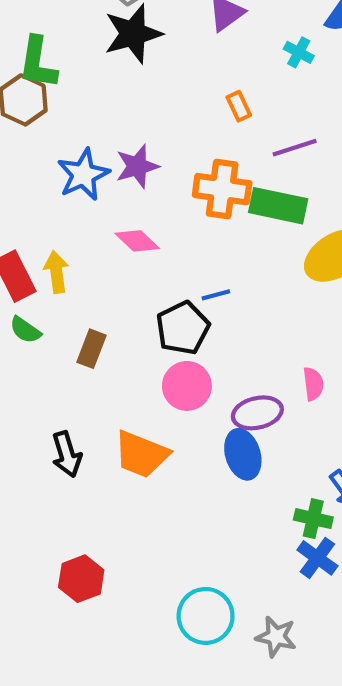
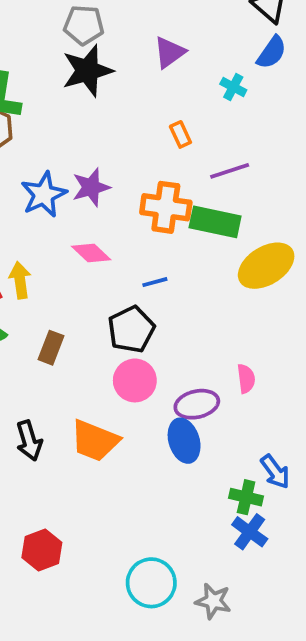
blue line: (216, 295) -> (155, 282), moved

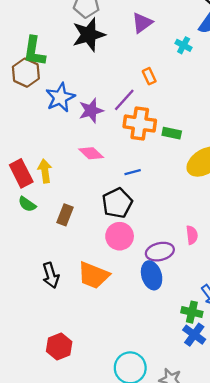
purple line: (230, 171) -> (124, 100), moved, turned -30
blue star: (44, 195) -> (60, 97), moved
green rectangle: (215, 222) -> (172, 133), size x0.6

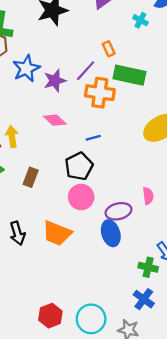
green rectangle: (172, 133) -> (129, 75), moved, size x1.8
blue cross: (194, 335) -> (144, 299), moved
red hexagon: (59, 346) -> (50, 316), moved

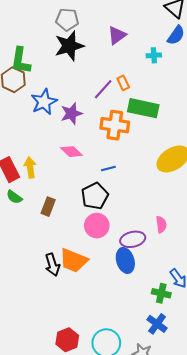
cyan cross: (140, 20) -> (154, 55), turned -32
purple line: (86, 71) -> (103, 89), moved
black arrow: (17, 233) -> (52, 265), moved

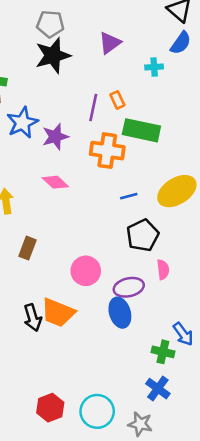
purple line: (103, 89) -> (93, 108), turned -30
blue line: (108, 168) -> (129, 196), moved
black pentagon: (95, 196) -> (143, 235), moved

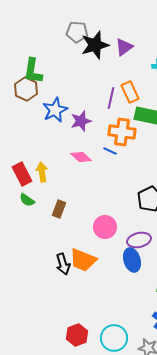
black star: (53, 56) -> (95, 45), moved
orange rectangle: (117, 100) -> (130, 92), size x1.5
blue line: (129, 196) -> (110, 151), moved, turned 40

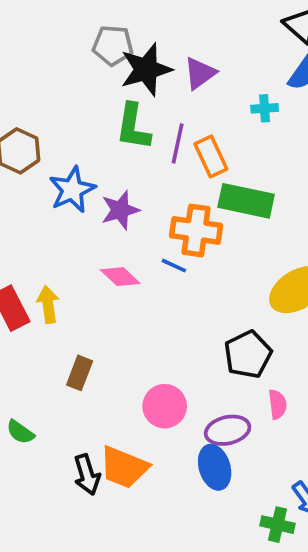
green L-shape: (33, 71) -> (133, 127), moved
purple line: (111, 98) -> (178, 143), moved
green semicircle: (27, 200) -> (20, 432), moved

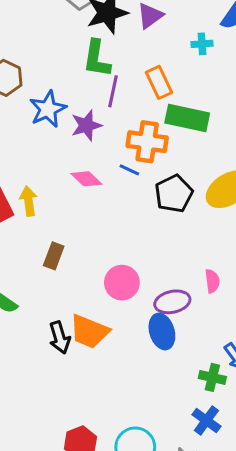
purple line: (178, 143) -> (113, 91), moved
black pentagon: (248, 354) -> (174, 194), moved

